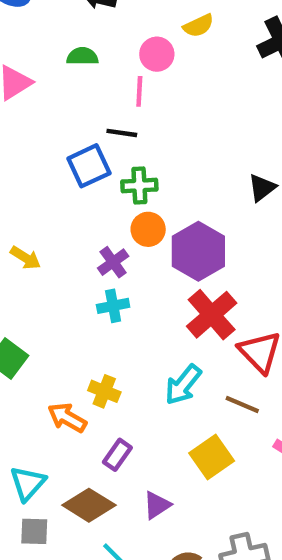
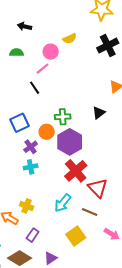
pink line: (139, 91) -> (43, 69), turned 48
black line: (122, 133) -> (35, 88), turned 48
blue square: (89, 166) -> (20, 123), moved
green cross: (139, 186) -> (63, 117), moved

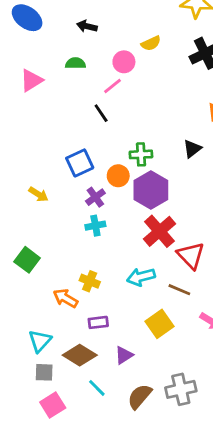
cyan arrow: (63, 203) -> (141, 277), turned 36
purple rectangle: (33, 235) -> (98, 322), turned 48

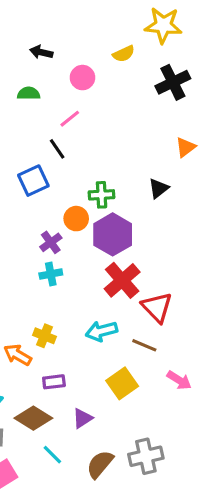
yellow semicircle: (151, 43) -> (124, 54), moved
pink circle: (124, 62) -> (82, 78), moved
blue square: (80, 163) -> (33, 181), moved

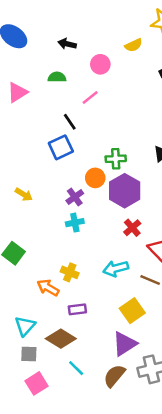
black line: (57, 149) -> (70, 122), moved
red cross: (122, 280) -> (132, 228), size x0.6
purple triangle: (82, 418) -> (125, 344), moved, size x1.5

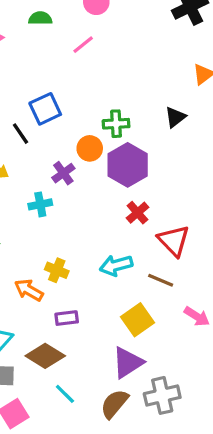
black line: (70, 122) -> (21, 134), moved
cyan cross: (75, 223) -> (40, 204), moved

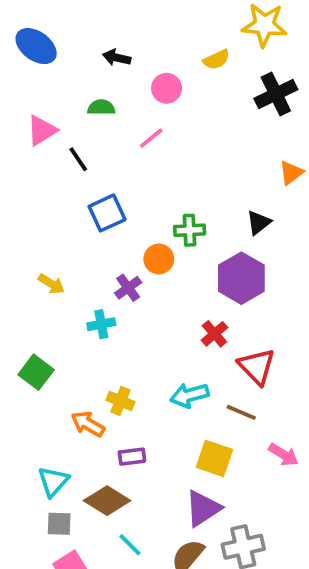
black line: (21, 134) -> (78, 159), moved
purple hexagon: (128, 165) -> (241, 278), moved
yellow square: (137, 320) -> (214, 458), turned -36

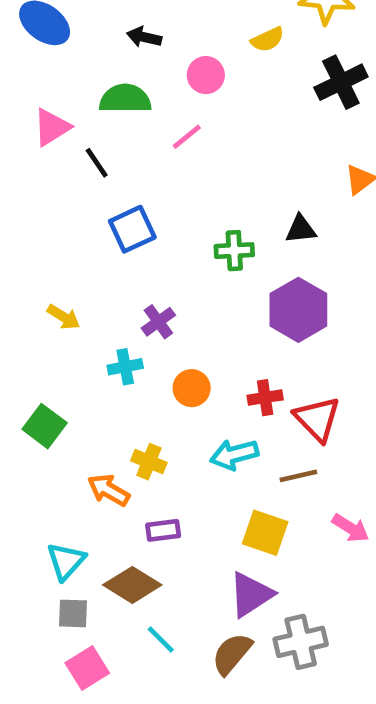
green semicircle: (101, 107) -> (125, 99), size x1.5
black triangle: (259, 223) -> (301, 229), moved, turned 32
orange circle: (159, 259) -> (192, 388), moved
red cross: (214, 334) -> (265, 398), moved, turned 32
brown line: (241, 412) -> (298, 476), turned -36

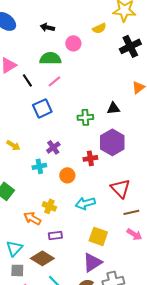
green semicircle: (125, 99) -> (50, 58), moved
pink line: (187, 137) -> (54, 81), moved
red cross: (265, 398) -> (90, 158), moved
brown line: (298, 476) -> (131, 212), moved

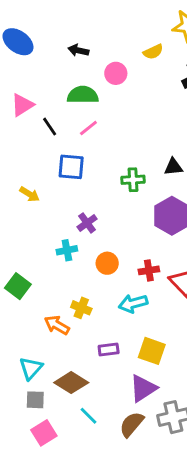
blue square: (42, 108) -> (71, 167), turned 30
yellow arrow: (13, 145) -> (29, 194), moved
red cross: (90, 158) -> (149, 270), moved
purple rectangle: (55, 235) -> (109, 350), moved

